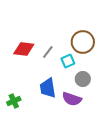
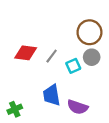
brown circle: (83, 42) -> (89, 32), moved
gray circle: (83, 79) -> (92, 57), moved

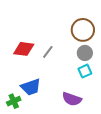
cyan square: (73, 66) -> (85, 71), moved
blue trapezoid: (52, 95) -> (31, 87), moved, turned -100

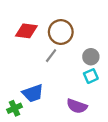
brown circle: (83, 30) -> (61, 32), moved
red diamond: (24, 49) -> (26, 31), moved

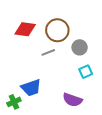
gray line: (51, 56) -> (48, 52), turned 32
gray circle: (91, 57) -> (80, 47), moved

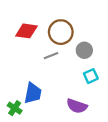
blue trapezoid: (31, 88) -> (33, 93), turned -60
green cross: (14, 102) -> (15, 108), turned -32

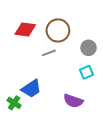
gray circle: (84, 50) -> (89, 48), moved
blue trapezoid: (33, 93) -> (31, 89), turned 45

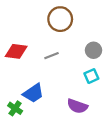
red diamond: (25, 29) -> (16, 51), moved
brown circle: (58, 30) -> (60, 19), moved

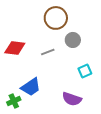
gray circle: (94, 50) -> (73, 40), moved
green cross: (15, 108) -> (14, 101), turned 32

